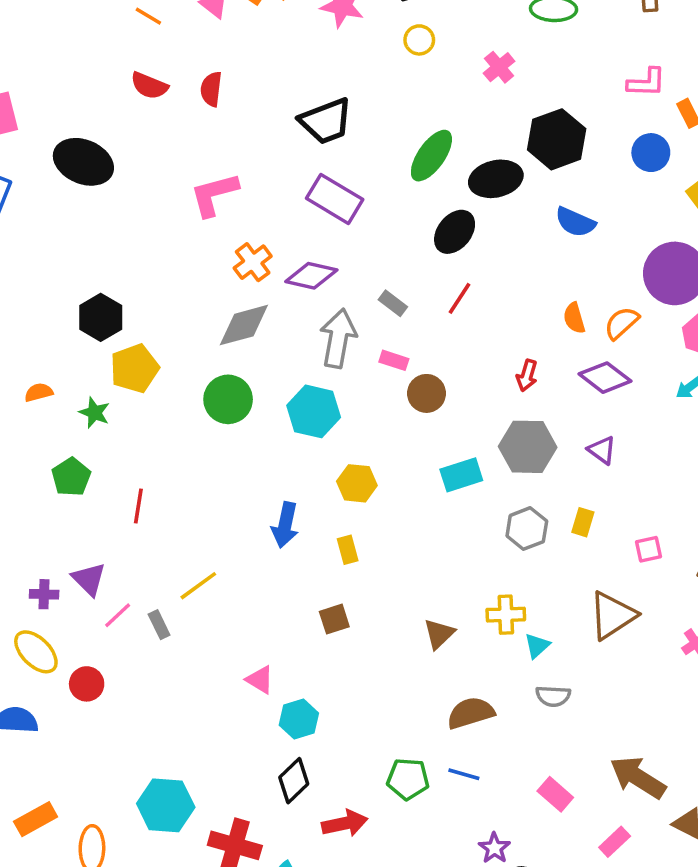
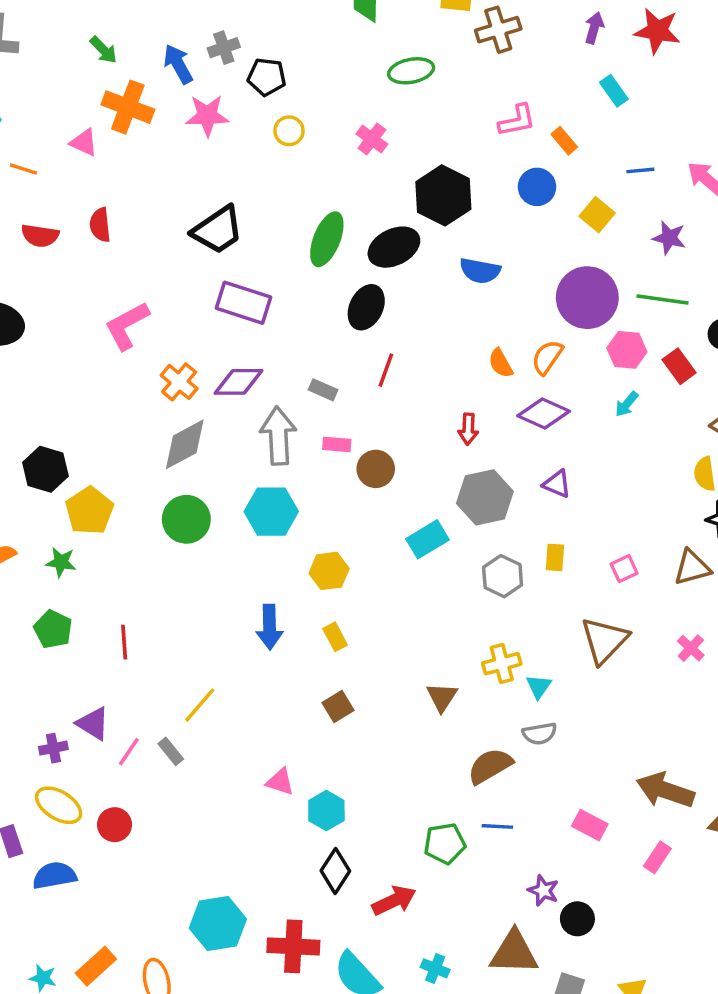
gray semicircle: (553, 696) -> (540, 734), moved

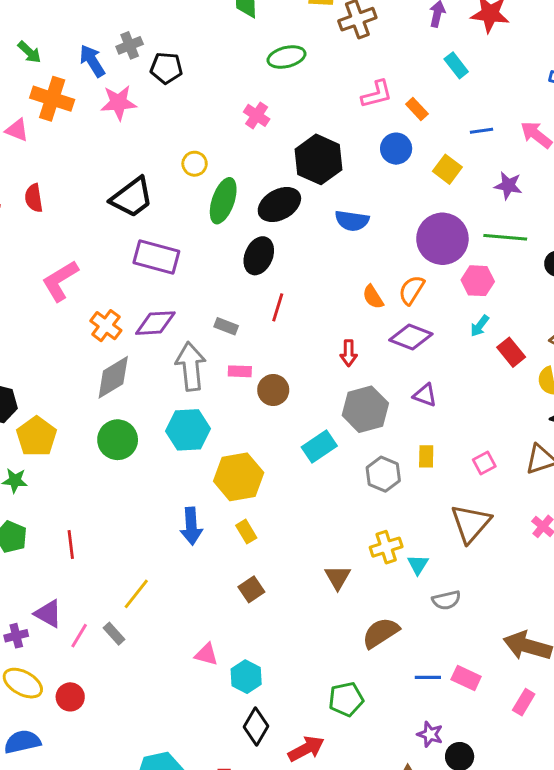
yellow circle: (289, 131) -> (195, 164), moved
red rectangle: (679, 366) -> (511, 352), moved
yellow hexagon: (329, 571) -> (239, 477), size x1.5
gray semicircle: (540, 734) -> (446, 600), moved
blue line: (497, 826) -> (428, 677), moved

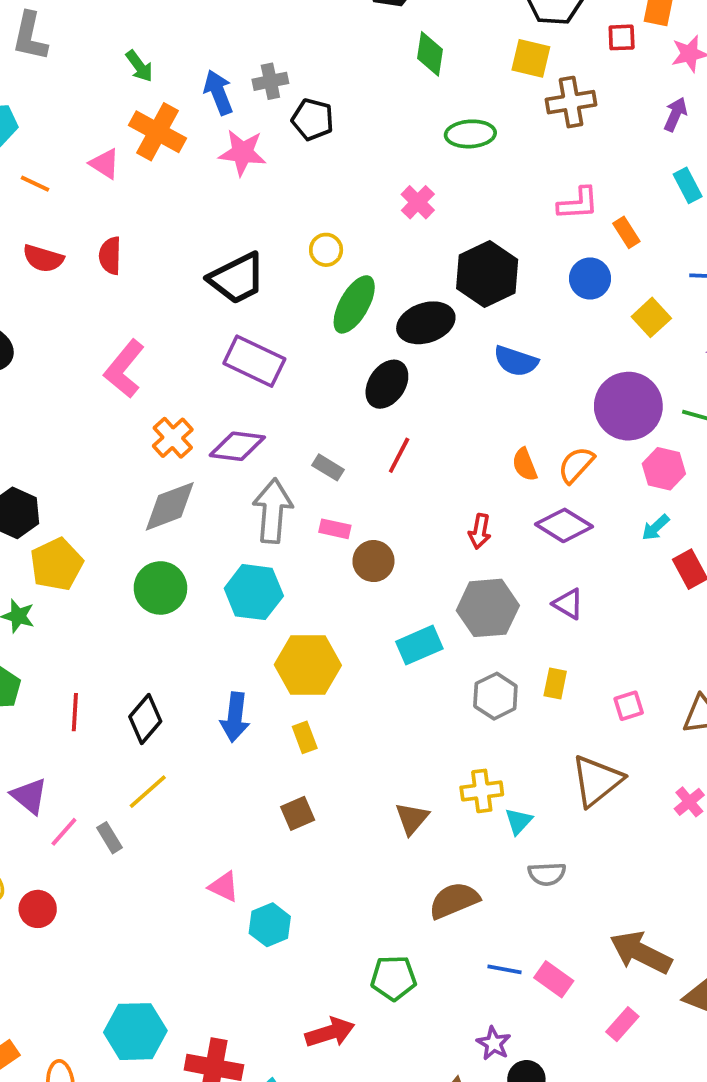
pink L-shape: (60, 281) -> (124, 369), turned -30
black diamond: (256, 727) -> (145, 719), moved

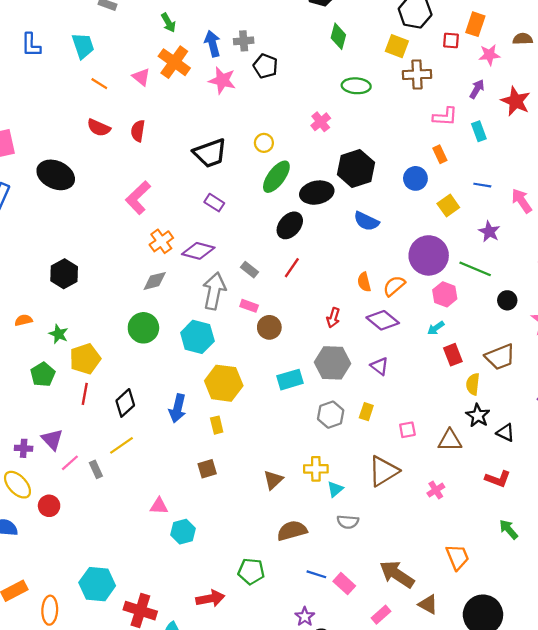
pink L-shape: (578, 204) -> (445, 117), moved
purple rectangle: (254, 361) -> (214, 203), size x0.6
gray diamond: (170, 506) -> (155, 281), size x0.7
yellow pentagon: (57, 564) -> (85, 359), moved
pink triangle: (224, 887) -> (159, 506), turned -30

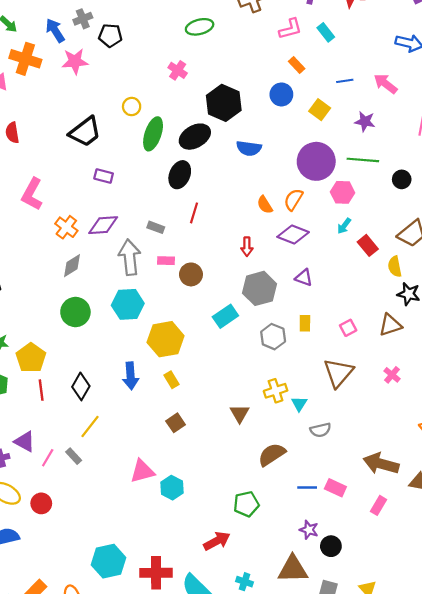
pink triangle: (159, 506) -> (142, 471), size x1.4

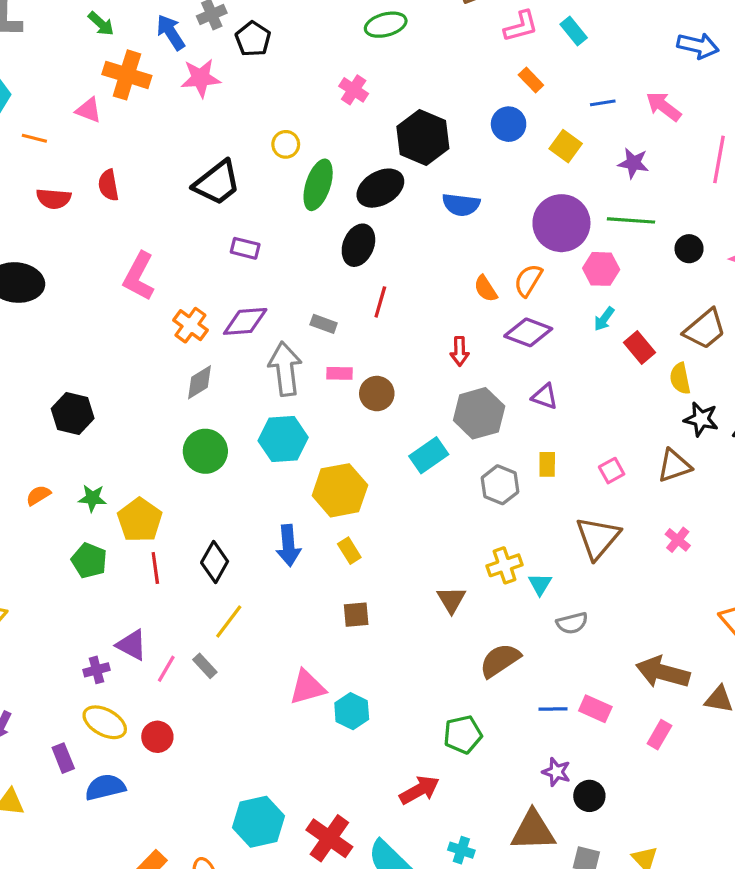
black pentagon: (110, 35) -> (253, 39), turned 30
brown square: (176, 423) -> (356, 615), turned 30
red cross: (156, 573) -> (329, 838), turned 36

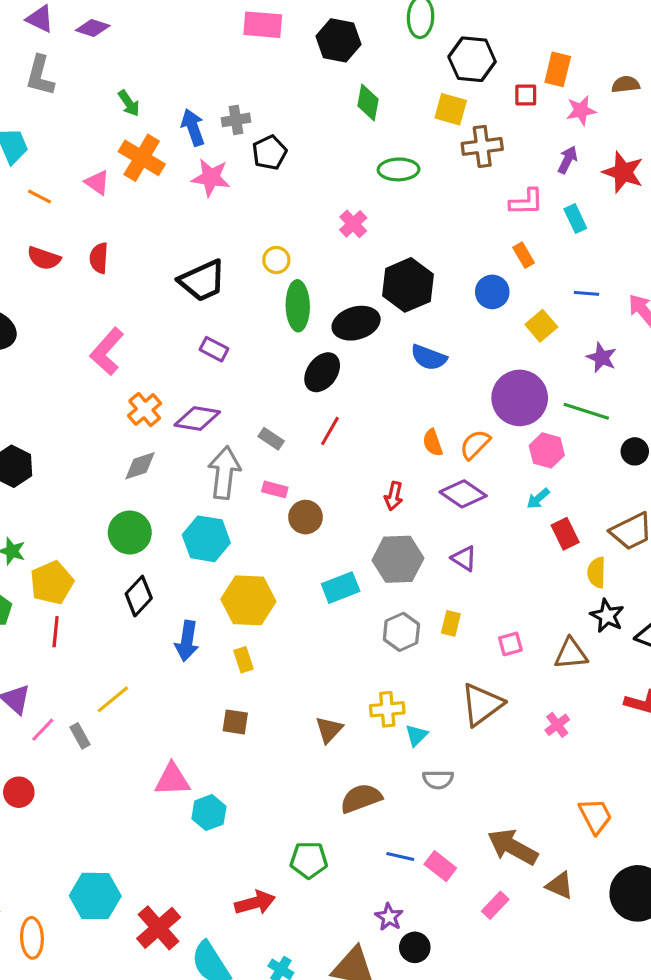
green ellipse: (318, 185) -> (298, 306), turned -33
black diamond: (215, 562) -> (139, 596), moved

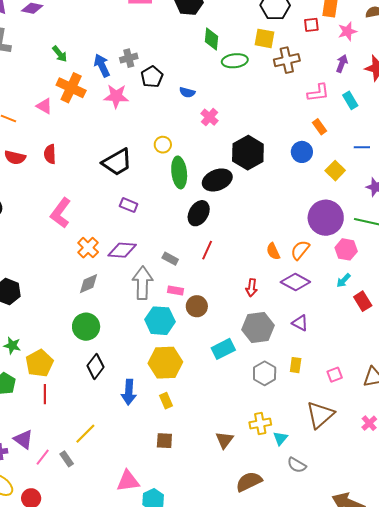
green ellipse: (399, 169) -> (235, 61), moved
blue semicircle: (429, 357) -> (187, 92), moved, size x0.7
cyan hexagon: (206, 539) -> (160, 321), moved
gray semicircle: (438, 779) -> (297, 465), turned 36

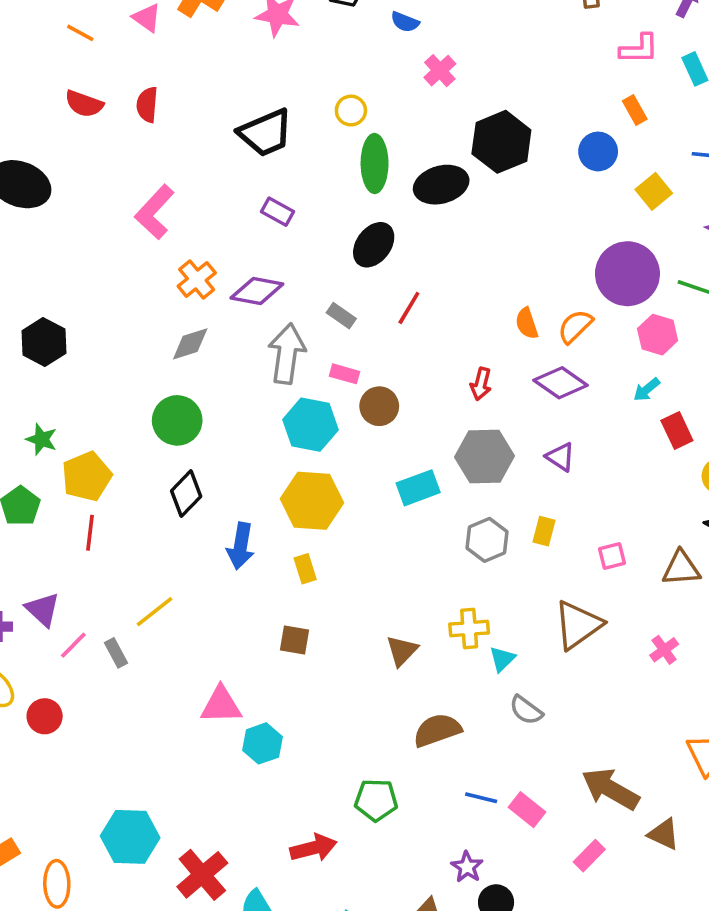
black ellipse: (199, 213) -> (374, 245), moved

